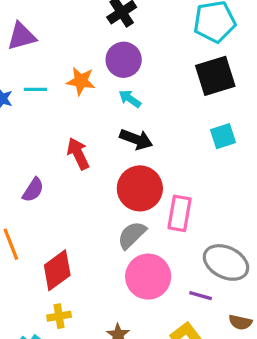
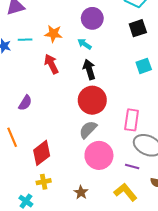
purple circle: (124, 60) -> (92, 18), moved
black square: (215, 76) -> (138, 28), size x0.7
black arrow: (136, 139) -> (89, 69), turned -126
red arrow: (78, 154) -> (51, 64), moved
pink rectangle: (180, 213) -> (132, 120), moved

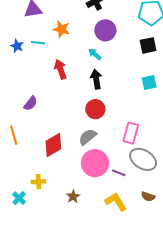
orange star: (53, 34) -> (61, 29), moved
red circle: (92, 100) -> (95, 109), size x0.7
red diamond: (42, 153) -> (53, 145), moved
purple line: (132, 167) -> (119, 173), moved

